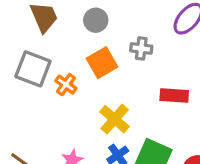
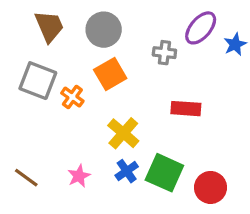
gray circle: (96, 20) -> (104, 30), size x1.4
gray cross: (141, 48) -> (164, 53), moved

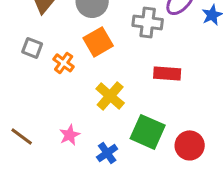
gray cross: (164, 53) -> (148, 22), size x1.4
gray square: (38, 81) -> (32, 48), size x0.6
blue cross: (127, 171) -> (107, 153), moved

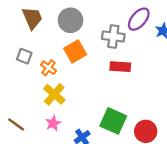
red rectangle: (167, 73) -> (120, 67), moved
yellow cross: (110, 96) -> (54, 94), moved

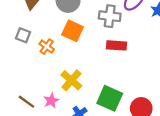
orange square: (75, 52) -> (73, 31), turned -35
yellow cross: (54, 94) -> (71, 80), moved
brown line: (16, 124) -> (26, 102), moved

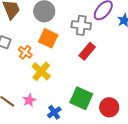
red rectangle: (116, 45) -> (87, 51), turned -54
yellow cross: (71, 80) -> (41, 71), moved

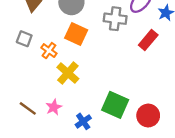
red rectangle: (87, 51) -> (148, 40), moved

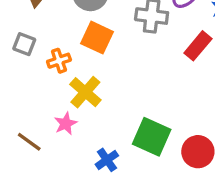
orange cross: (49, 51) -> (59, 61), turned 35
pink star: (54, 107) -> (66, 124), moved

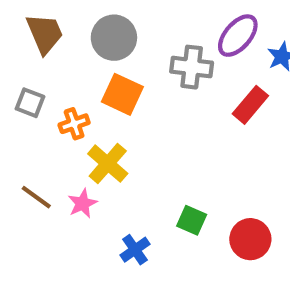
green square: (152, 137) -> (192, 220), size x0.6
brown line: (29, 142) -> (36, 197), moved

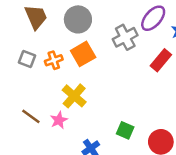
gray cross: (192, 67) -> (125, 37), turned -35
orange square: (122, 94) -> (83, 54), turned 35
orange cross: (74, 124) -> (54, 60), moved

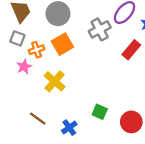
gray square: (27, 59) -> (17, 38), moved
brown line: (31, 116) -> (38, 119), moved
pink star: (59, 120) -> (24, 67), moved

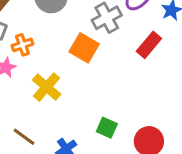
orange square: (62, 44) -> (84, 48), moved, turned -30

